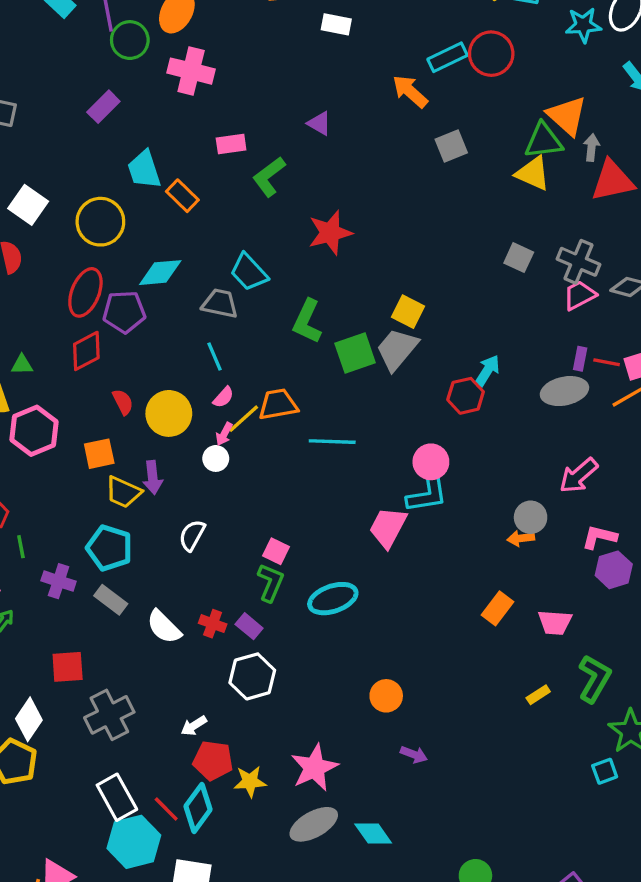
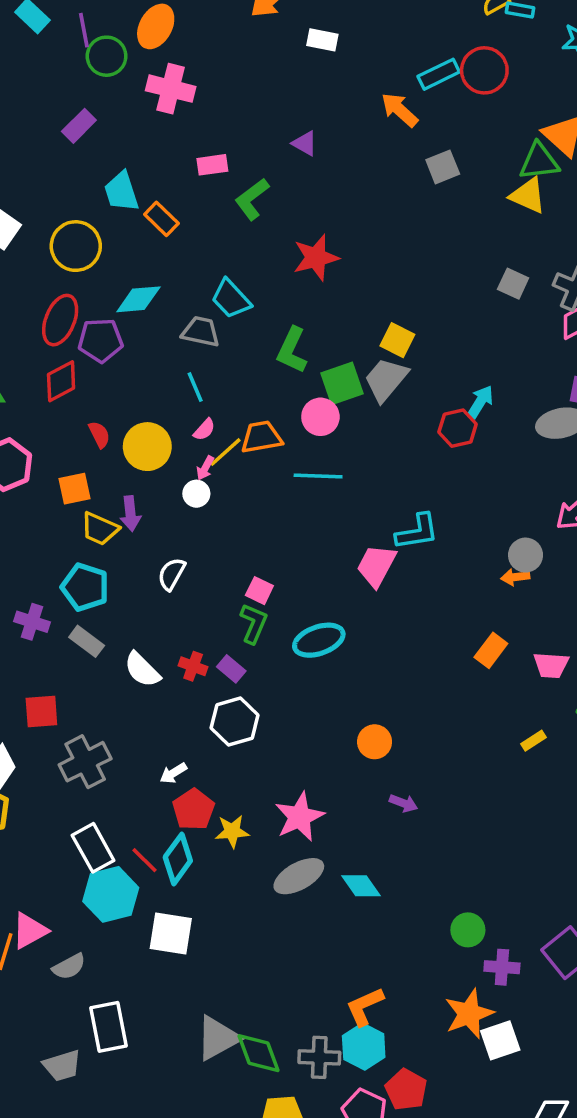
pink circle: (431, 462) -> (320, 417), moved
red pentagon: (213, 761) -> (193, 809), turned 30

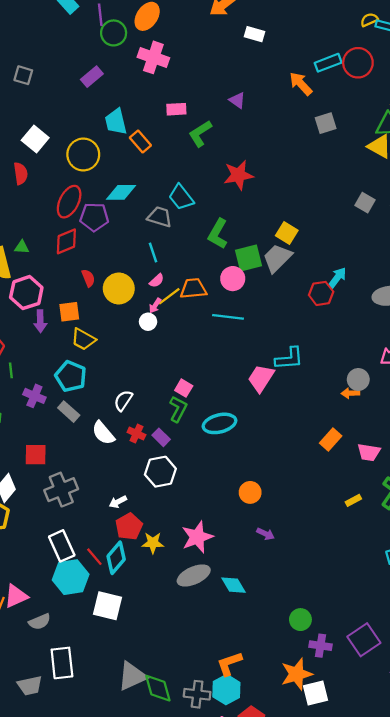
purple arrow: (130, 513) -> (40, 321), moved
white semicircle: (172, 574) -> (123, 400), moved

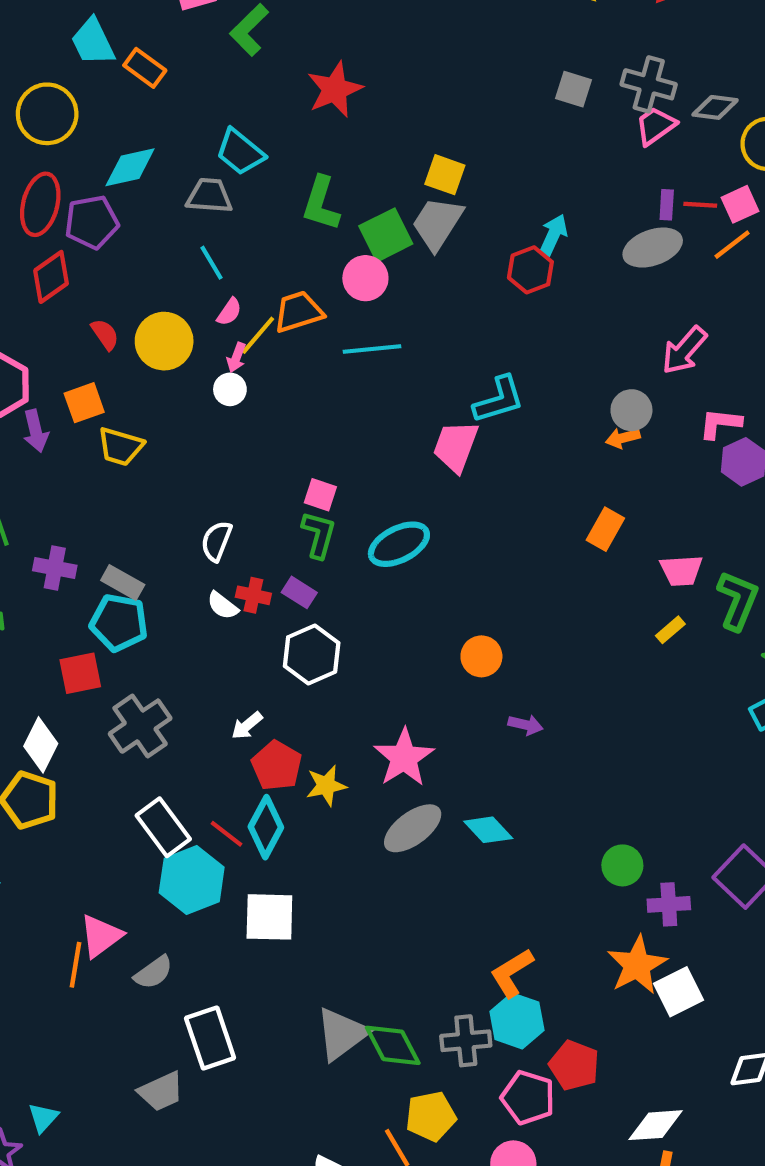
cyan pentagon: (71, 376) -> (119, 623), moved
white semicircle: (103, 433) -> (223, 606), moved, size x0.7
pink trapezoid: (369, 452) -> (681, 570), moved

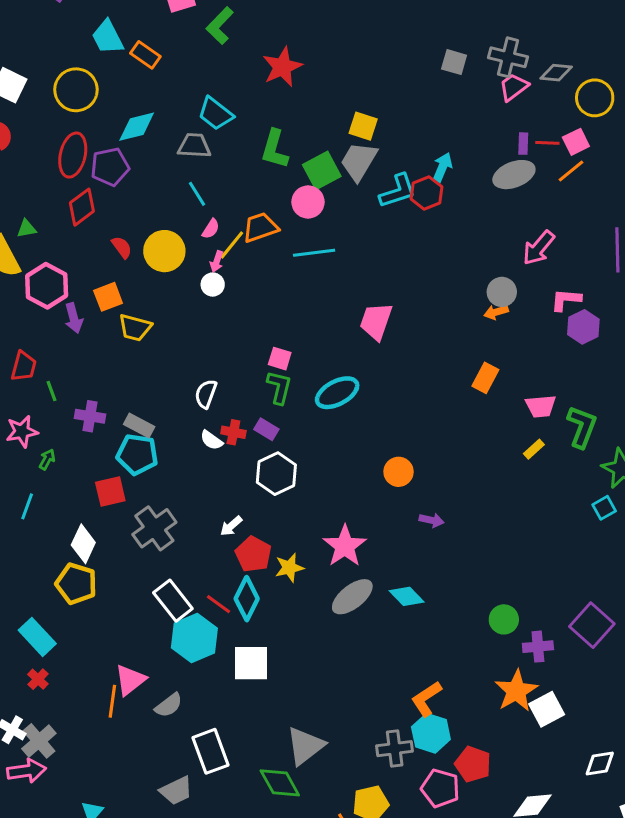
cyan L-shape: (499, 400) -> (398, 191), moved
green diamond: (393, 1045) -> (280, 783), moved

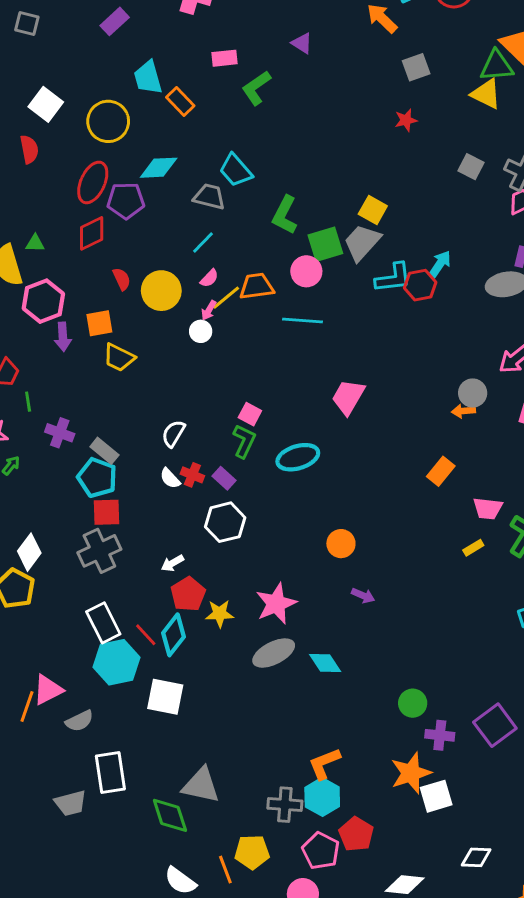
red star: (282, 67) -> (406, 120), moved, size x0.6
cyan line: (197, 194) -> (203, 243), turned 65
red square: (110, 491) -> (107, 512), moved
gray triangle: (305, 746) -> (201, 785), turned 39

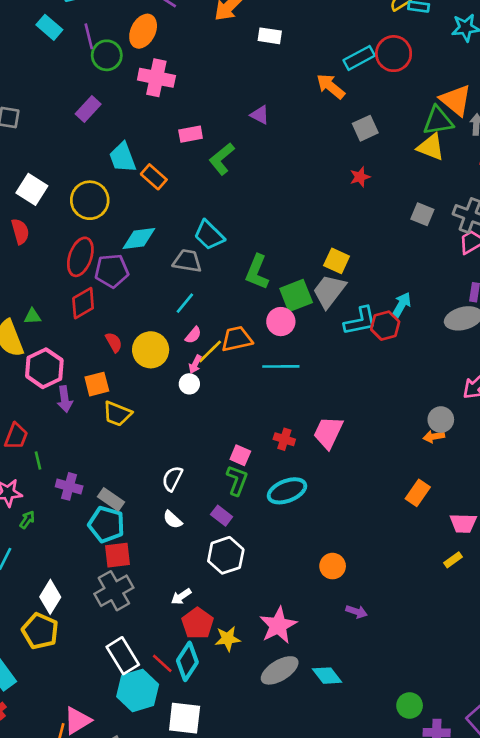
red cross: (192, 475) -> (284, 439), moved

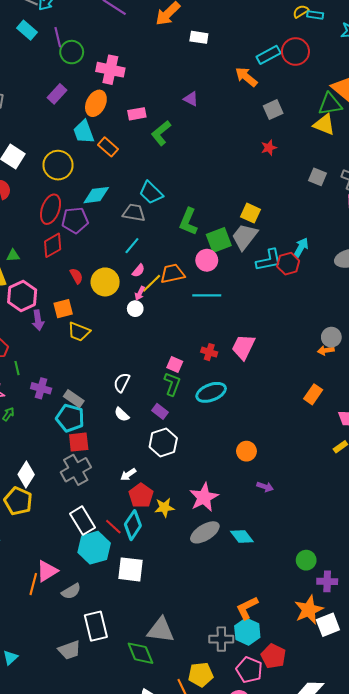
orange ellipse: (143, 31) -> (96, 103), moved

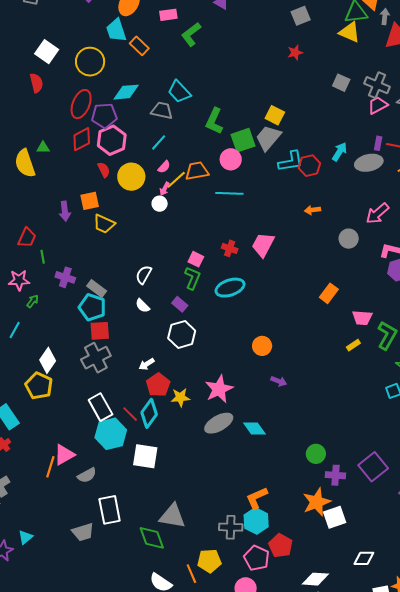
cyan arrow: (301, 248) -> (339, 152), moved
pink hexagon: (22, 296) -> (112, 140), moved
orange arrow: (326, 350) -> (312, 210), moved

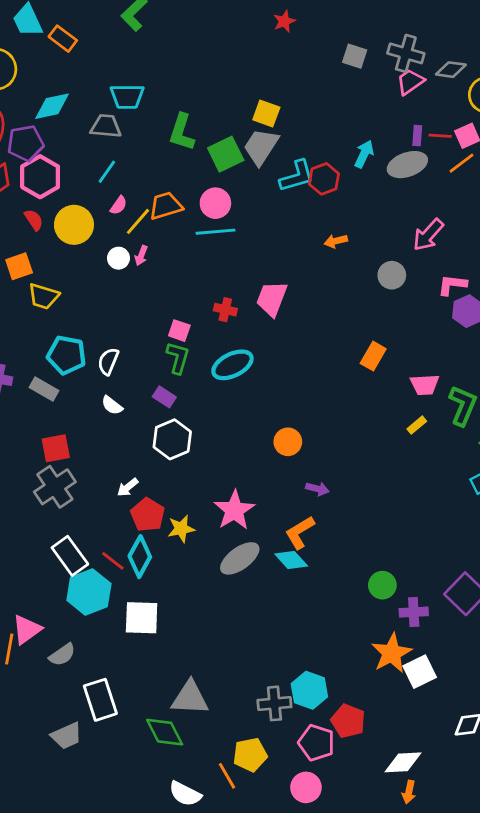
cyan trapezoid: (179, 92) -> (127, 97), turned -40
pink circle: (231, 159) -> (215, 203), moved
pink arrow: (165, 189) -> (141, 256), moved
cyan pentagon: (92, 307) -> (67, 355), moved
orange L-shape: (257, 498) -> (300, 532), moved

